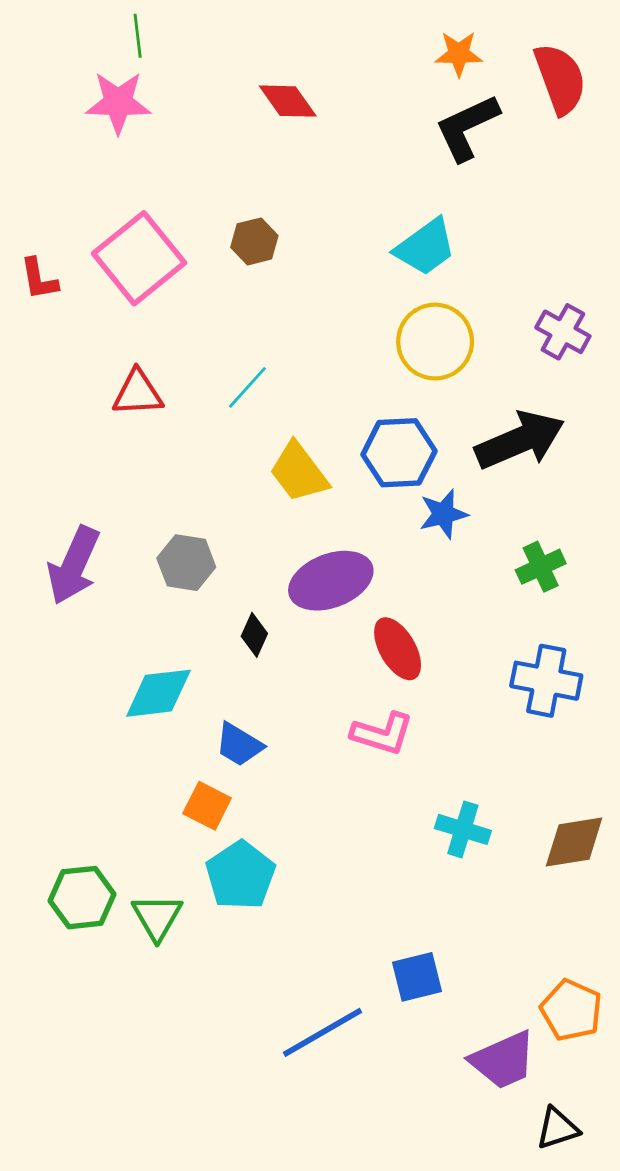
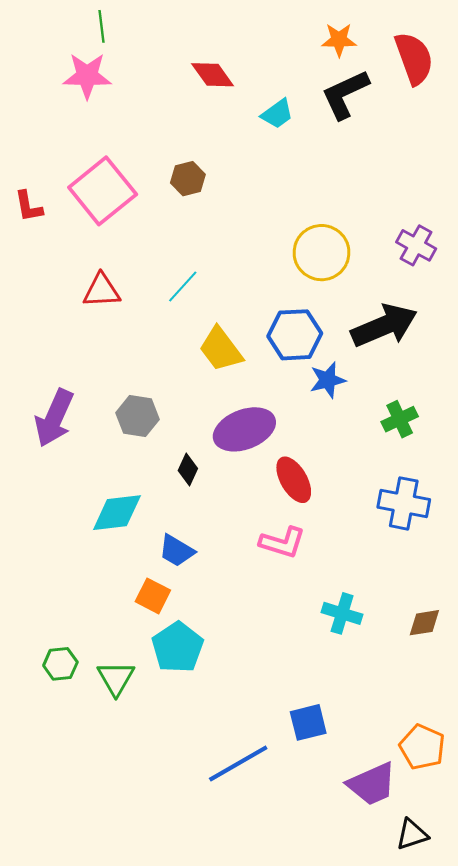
cyan trapezoid: (425, 247) -> (277, 114), moved, size x0.7
brown diamond: (574, 842) -> (424, 623), size x0.7
green hexagon: (82, 898) -> (60, 664), size x0.7

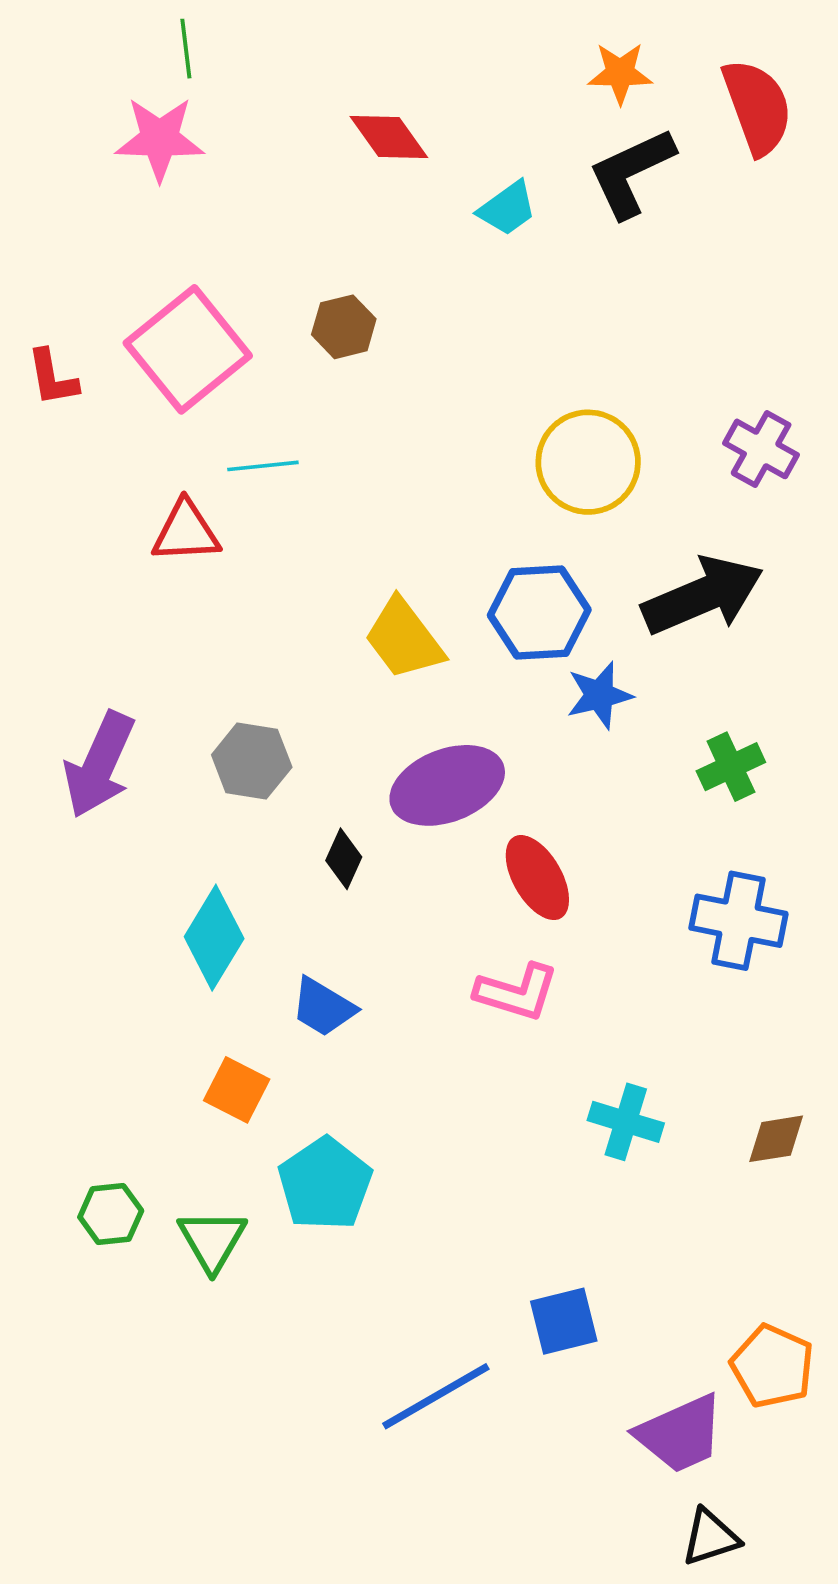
cyan line: (183, 287) -> (263, 466), moved, turned 42
cyan diamond: (117, 513) -> (214, 938), turned -52
orange square: (153, 596) -> (237, 1090), moved
black triangle: (412, 834) -> (710, 1537), moved

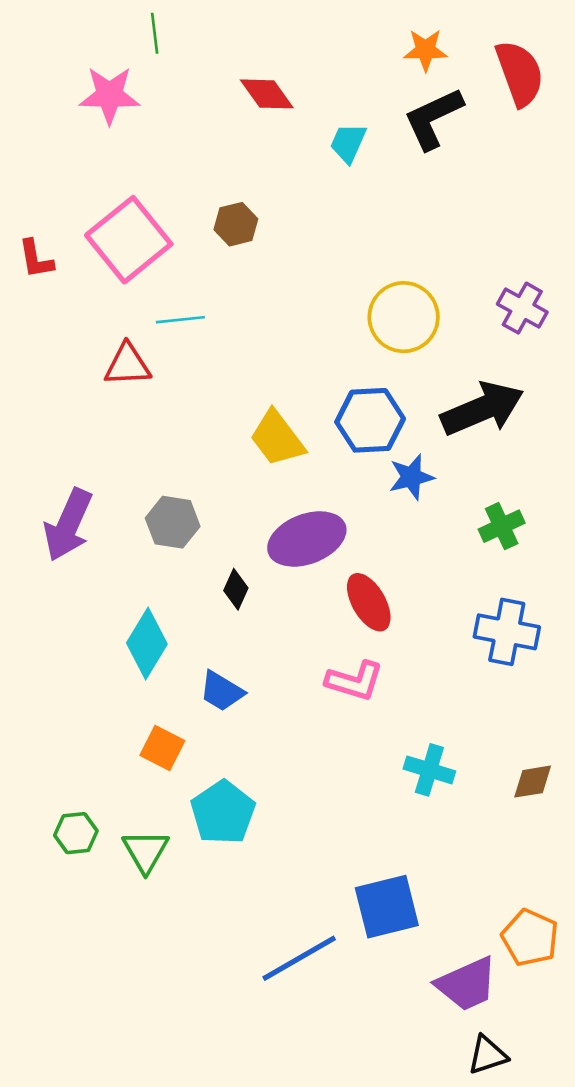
green line: (186, 49) -> (155, 33), moved
cyan trapezoid: (507, 208) -> (348, 143), turned 150
blue square: (564, 1321) -> (387, 907), size x1.4

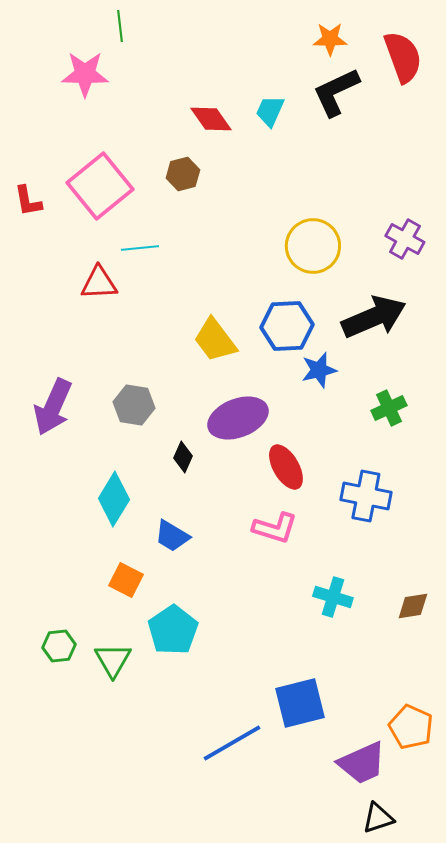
red diamond: (267, 94) -> (211, 119), moved
blue cross: (507, 632) -> (366, 496), moved

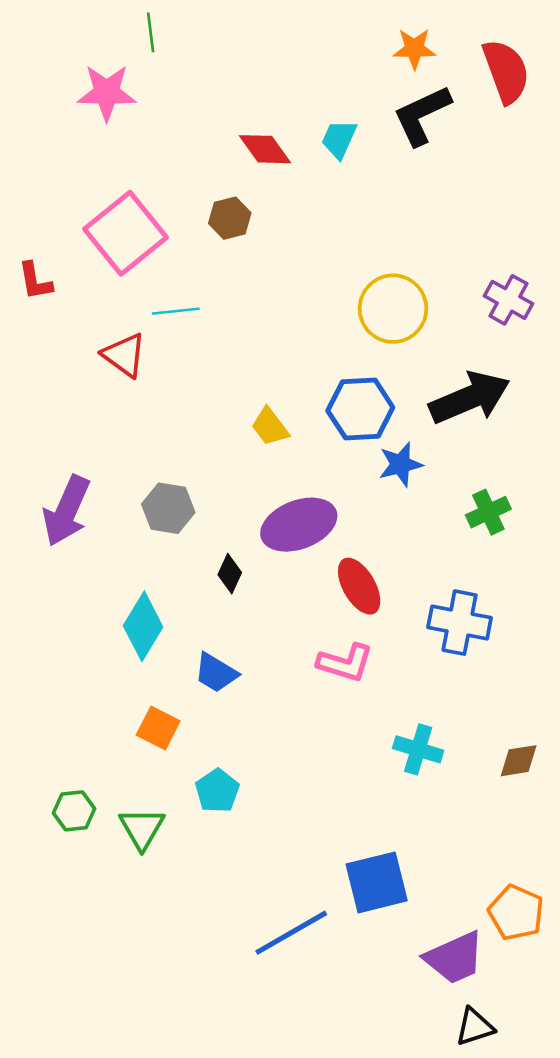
red L-shape: (28, 201) -> (35, 281), moved
red triangle: (99, 283) -> (124, 355), turned 39
yellow trapezoid: (215, 340) -> (270, 427), size x0.7
cyan pentagon: (173, 630) -> (217, 791), size x0.7

